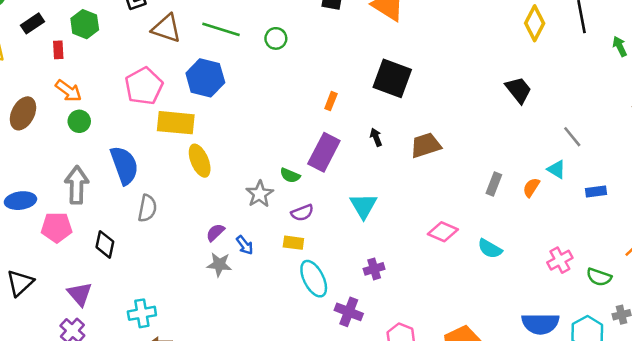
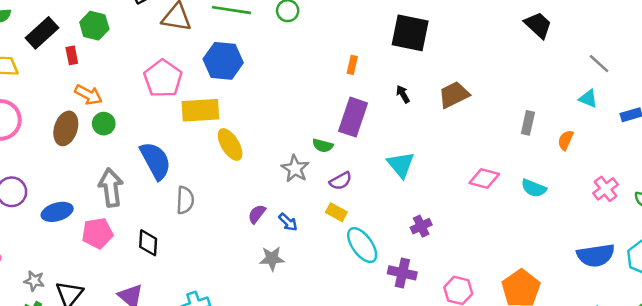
black rectangle: (32, 23) -> (42, 33), size x1.4
brown ellipse: (23, 113) -> (66, 128), moved
orange semicircle: (531, 187) -> (566, 140), moved
yellow rectangle: (293, 243) -> (336, 212), turned 30
gray star: (219, 265) -> (272, 258), moved

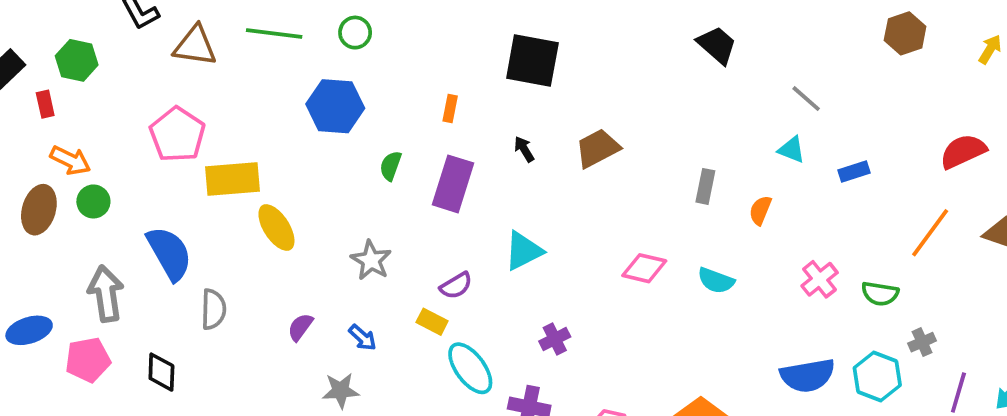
blue hexagon: (223, 61) -> (335, 106), moved
green semicircle: (323, 145) -> (391, 166), moved, turned 96
cyan triangle: (401, 165) -> (523, 251), turned 44
purple semicircle: (341, 181) -> (456, 286), moved
purple semicircle: (257, 214) -> (300, 327), moved

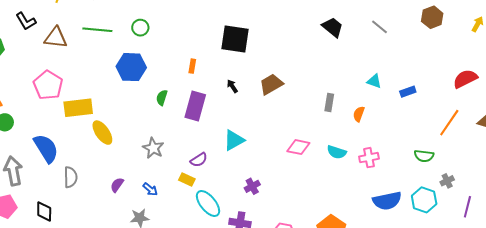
gray line: (806, 99) -> (380, 27), moved
pink cross: (820, 279) -> (369, 158), moved, turned 30

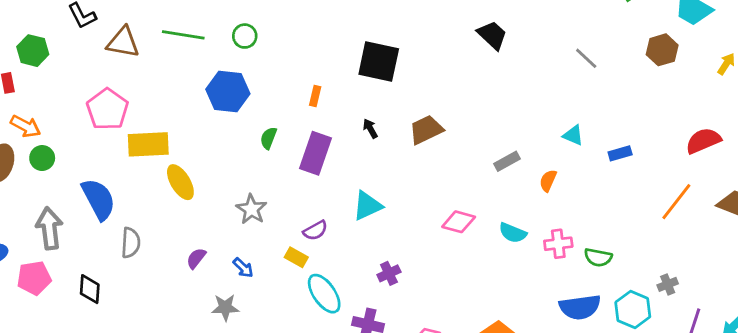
black trapezoid: (333, 27) -> (492, 35), moved
gray rectangle: (329, 102) -> (507, 161), turned 48
green semicircle: (424, 156) -> (598, 257), moved

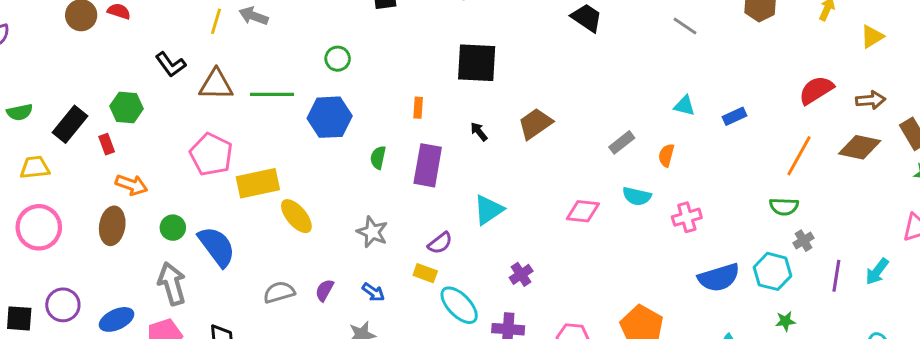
green line: (183, 35) -> (272, 94), moved
green circle: (42, 158) -> (173, 228), moved
cyan semicircle: (513, 233) -> (637, 196), moved
gray semicircle: (131, 243) -> (279, 292), moved, turned -100
green semicircle: (598, 257) -> (784, 207), moved

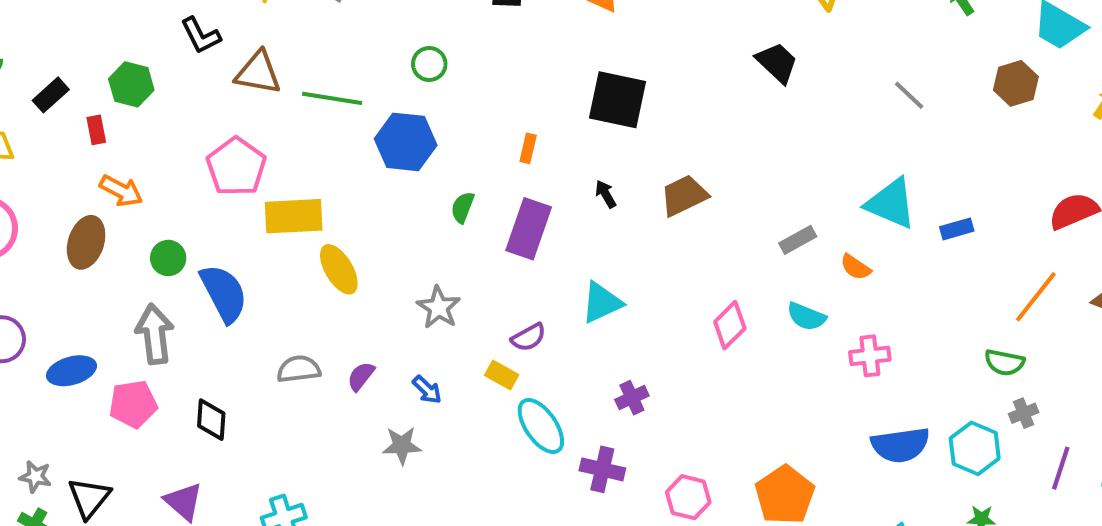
cyan triangle: (684, 106) -> (891, 204), size x1.8
black rectangle: (70, 124) -> (51, 95), size x0.7
orange semicircle: (666, 155) -> (856, 267), turned -80
pink diamond: (583, 211) -> (730, 325), turned -60

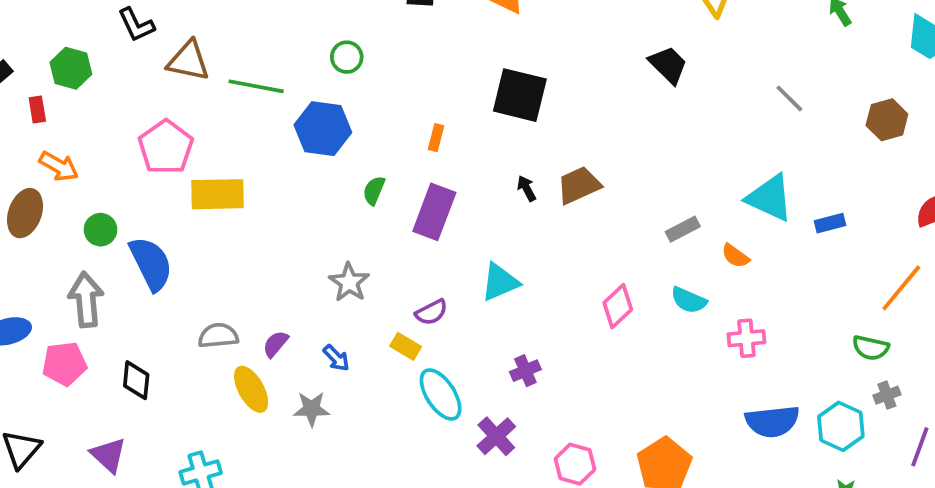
brown hexagon: (1016, 83) -> (887, 120), moved
black arrow: (606, 194) -> (527, 188), moved
yellow ellipse: (339, 269) -> (251, 389), moved
purple cross: (602, 469) -> (496, 436), turned 33

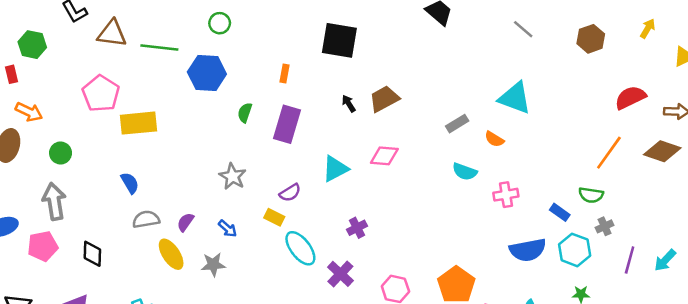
blue rectangle: (830, 223) -> (560, 212), moved, turned 54
blue semicircle: (151, 264) -> (130, 183), moved, size x0.6
pink diamond: (618, 306) -> (384, 156), moved, turned 52

